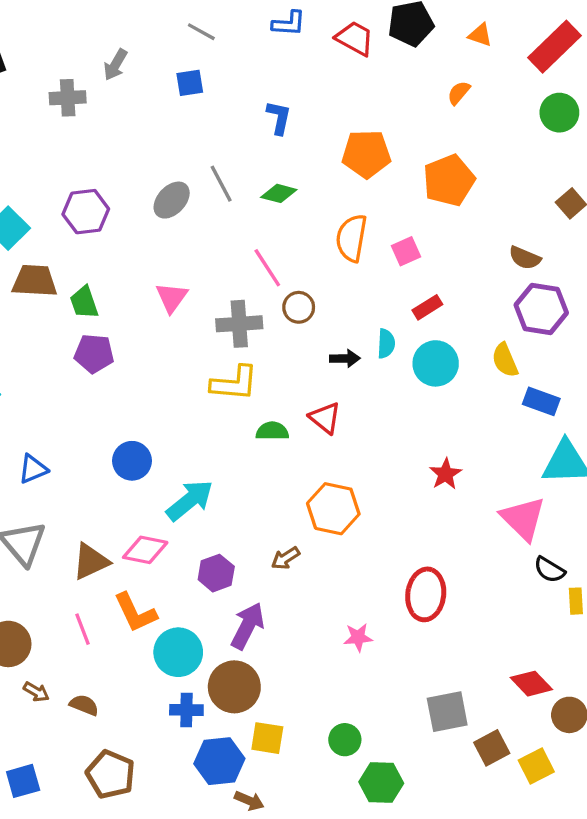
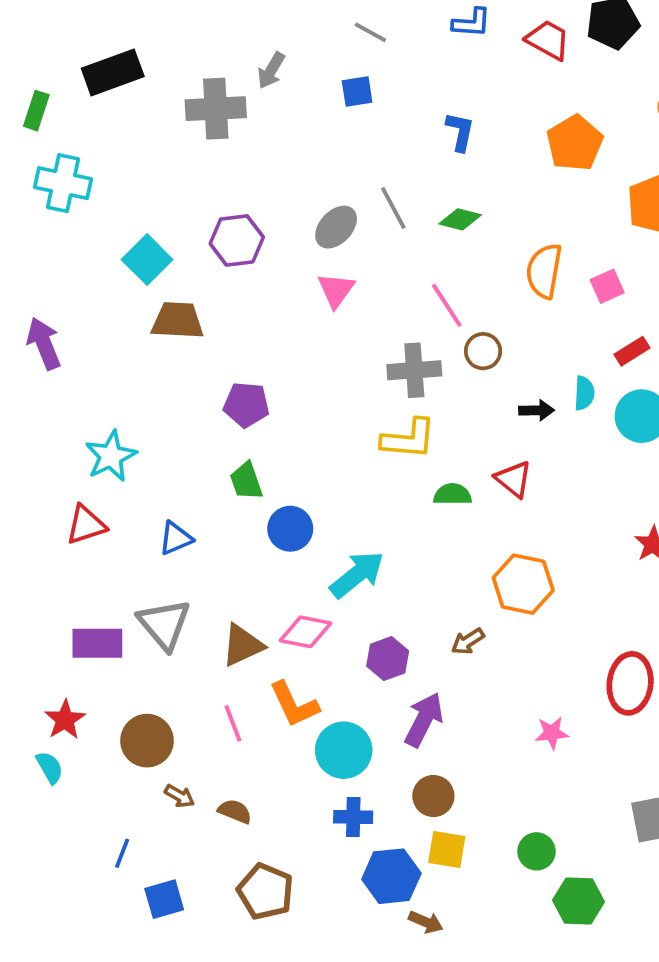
gray cross: (68, 98) -> (216, 109), size x1.4
orange pentagon: (366, 154) -> (575, 143), moved, turned -30
pink triangle: (172, 297) -> (336, 290), moved
green trapezoid: (84, 302) -> (246, 481), moved
brown circle: (234, 687) -> (433, 796), moved, size x0.7

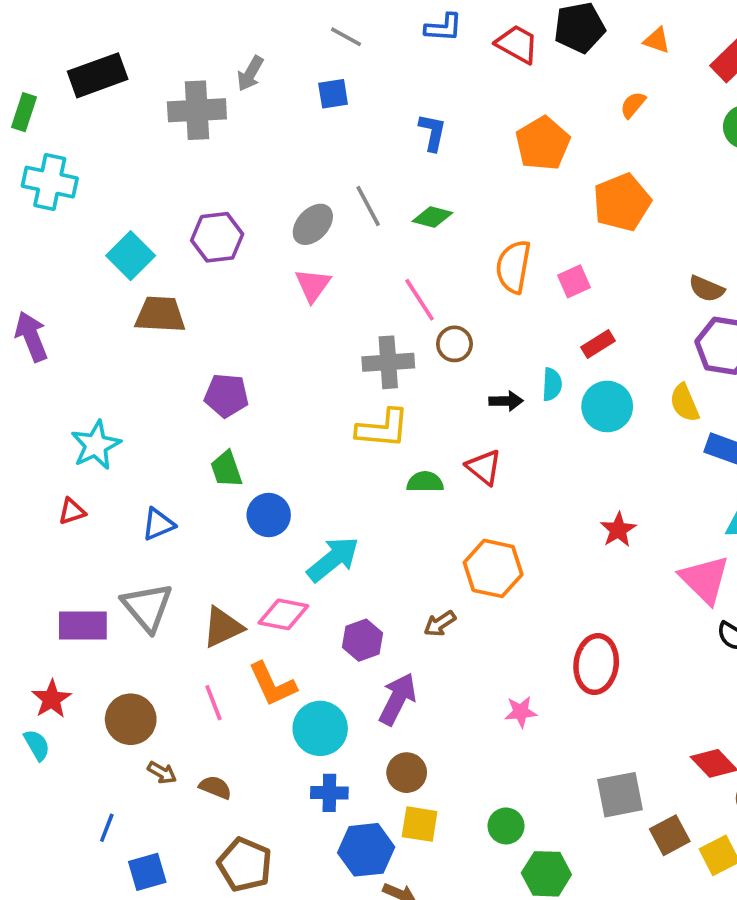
red triangle: (86, 525) -> (72, 511), size x0.7

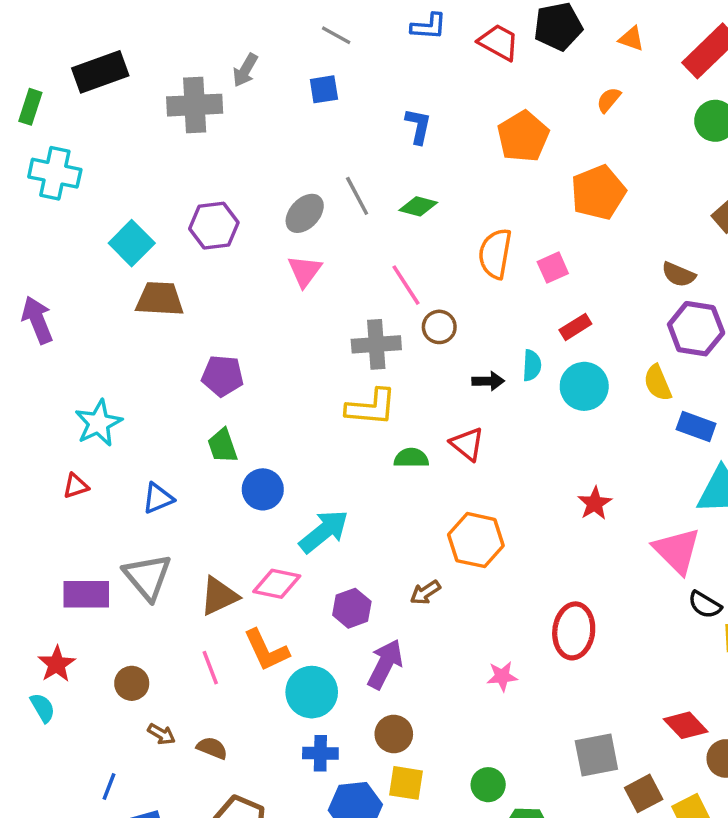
brown circle: (131, 719) -> (132, 683), size x0.7

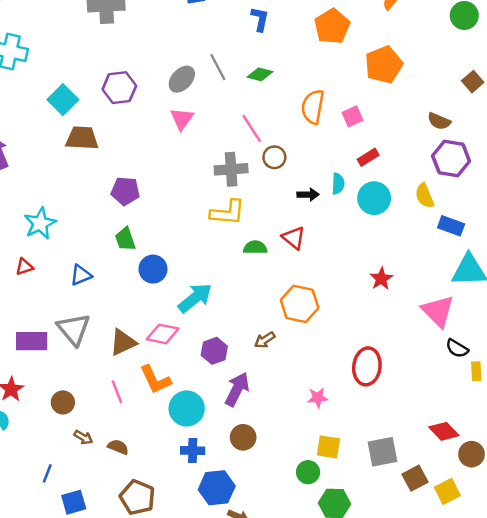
yellow square: (406, 783) -> (328, 447), moved

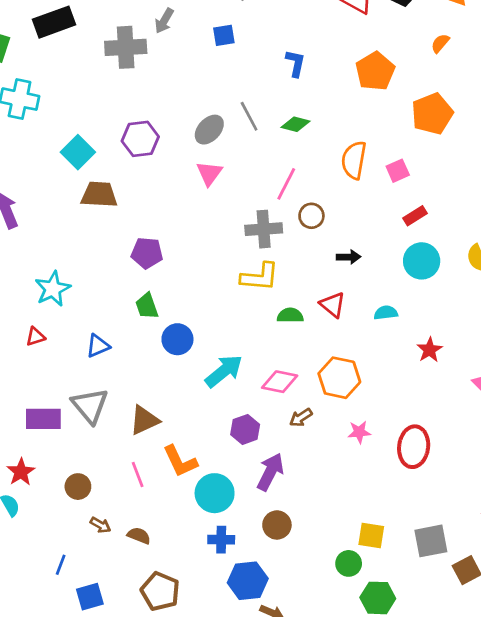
pink line: (252, 128) -> (286, 184), turned 60
cyan semicircle: (338, 184) -> (386, 313), moved, turned -100
pink diamond: (163, 334) -> (280, 382), moved
pink star: (318, 398) -> (359, 432), moved

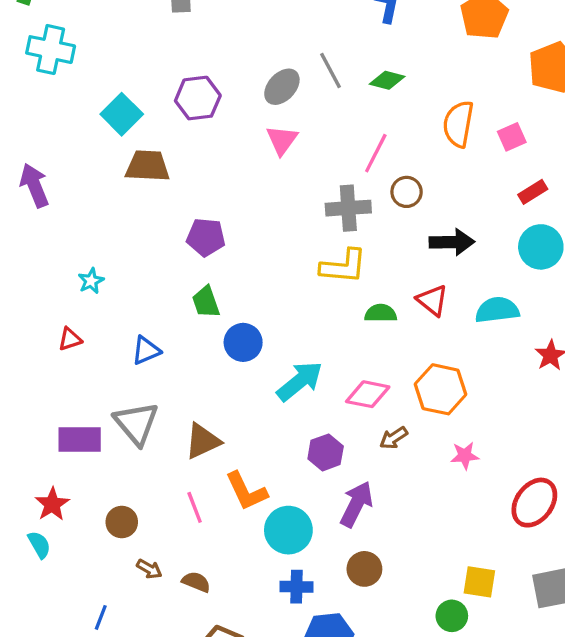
black arrow: (349, 257) -> (452, 242), size x1.5
cyan star: (53, 289) -> (91, 281), size x0.6
cyan semicircle: (386, 313) -> (497, 310), size x1.5
red ellipse: (414, 447) -> (534, 503), moved, turned 30

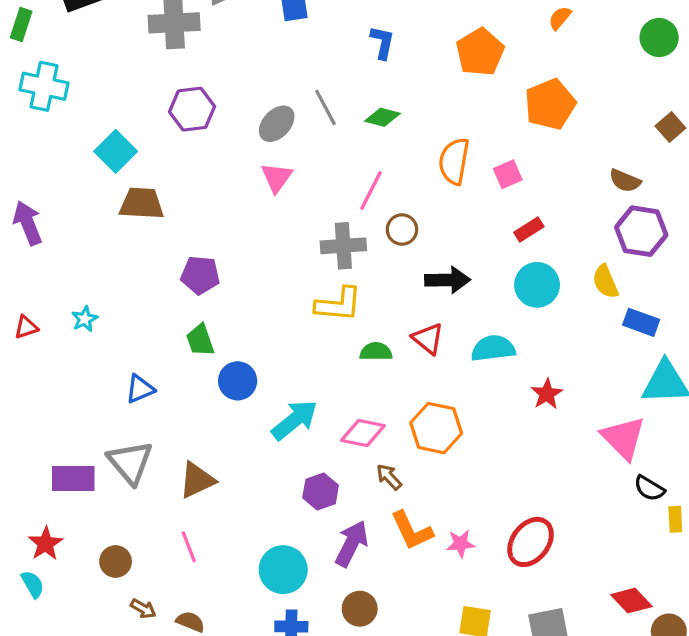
purple hexagon: (198, 98) -> (192, 109), moved
red triangle: (70, 339) -> (26, 327), moved
brown arrow: (394, 438) -> (389, 477), turned 80
pink star: (465, 456) -> (461, 544), moved
orange L-shape: (246, 491) -> (412, 531), moved

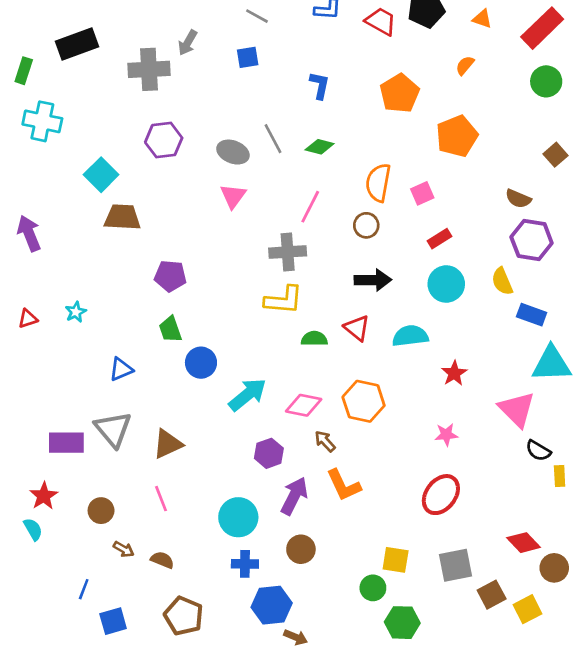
gray ellipse: (277, 124) -> (233, 152), turned 68
brown circle: (402, 230) -> (366, 225), moved
pink star: (461, 544) -> (446, 435), moved

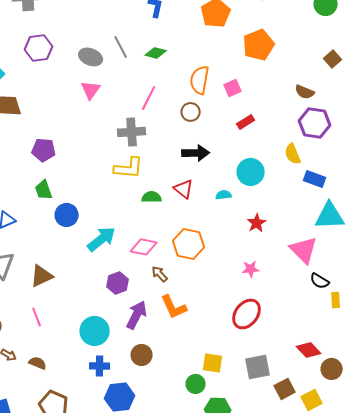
cyan circle: (446, 284) -> (251, 172), moved
cyan semicircle: (410, 336) -> (224, 195), size x0.6

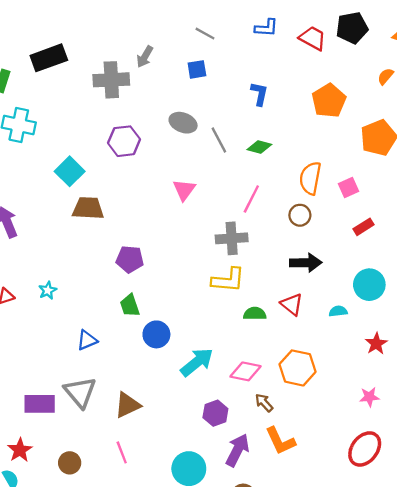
gray ellipse: (91, 57) -> (183, 123), moved

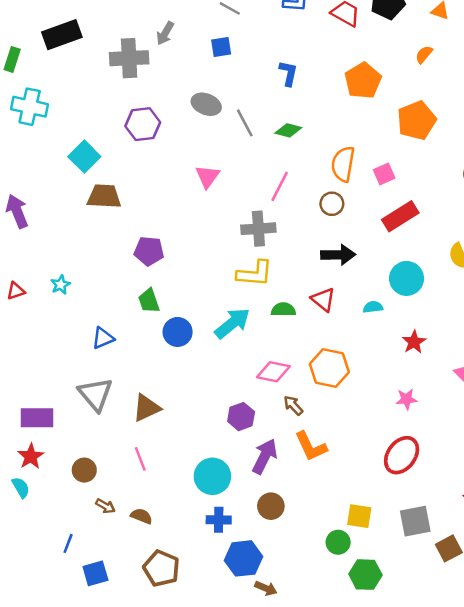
red rectangle: (364, 227) -> (400, 216), size x1.6
cyan arrow: (197, 362) -> (232, 323), moved
purple rectangle: (40, 404) -> (37, 418), moved

